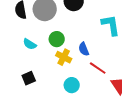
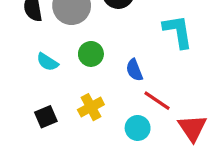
yellow cross: (64, 57) -> (91, 107), moved, turned 35
cyan circle: (72, 85) -> (138, 128), moved

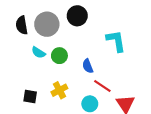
cyan semicircle: (47, 62) -> (38, 52), moved
black square: (46, 117) -> (30, 96), turned 32

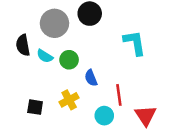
black semicircle: (22, 25) -> (23, 45), moved
blue semicircle: (88, 66) -> (91, 78), moved
red line: (102, 86) -> (119, 95), turned 48

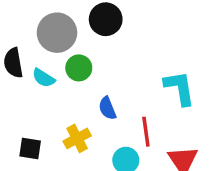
cyan L-shape: (135, 43) -> (180, 88), moved
green circle: (69, 60) -> (79, 68), moved

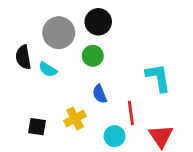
green circle: (79, 68) -> (93, 56), moved

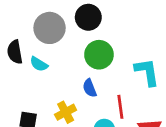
green circle: (93, 56) -> (99, 55), moved, size x1.4

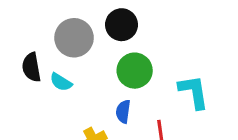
blue semicircle: (90, 88) -> (123, 111), turned 30

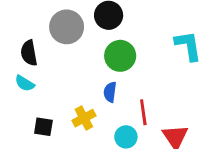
cyan semicircle: (61, 82) -> (25, 83), moved
cyan L-shape: (194, 92) -> (188, 46), moved

